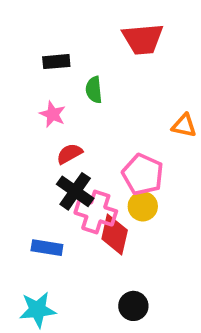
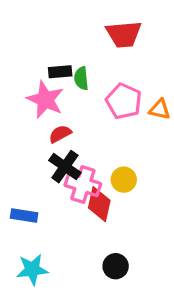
black rectangle: (56, 62) -> (60, 72), moved
pink star: (53, 114) -> (45, 100), size x1.6
pink pentagon: (143, 174) -> (124, 101), moved
blue rectangle: (47, 248) -> (24, 216), moved

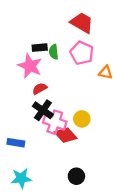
red trapezoid: (124, 34) -> (82, 23), turned -145
pink pentagon: (124, 101) -> (82, 53), moved
red diamond: (99, 204) -> (66, 135), turned -55

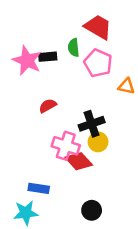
green semicircle: (54, 52) -> (74, 48), moved
pink star: (30, 66) -> (27, 61), moved
black cross: (43, 110) -> (92, 124), moved, turned 36
blue rectangle: (16, 143) -> (39, 188), moved

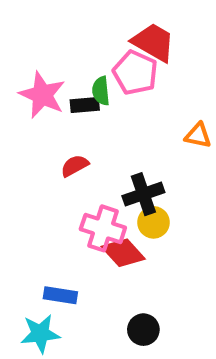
green semicircle: (74, 48) -> (101, 91), moved
black rectangle: (48, 57) -> (85, 105), moved
pink pentagon: (98, 63) -> (135, 73), moved

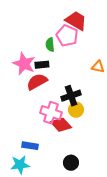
pink star: (42, 95) -> (24, 64), moved
black rectangle: (85, 105) -> (42, 65), moved
red semicircle: (75, 166) -> (37, 82), size x1.5

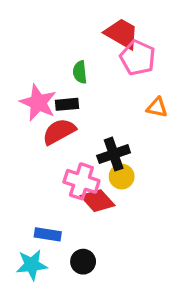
pink pentagon: (67, 36) -> (138, 58), moved
black circle: (71, 163) -> (83, 262), moved

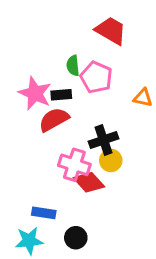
pink pentagon: (138, 58) -> (96, 77), moved

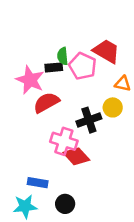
red trapezoid: (111, 31) -> (106, 51), moved
black rectangle: (61, 95) -> (54, 67), moved
yellow circle: (111, 160) -> (113, 107), moved

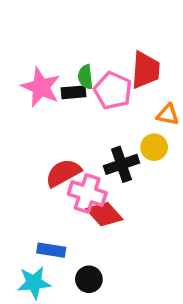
red trapezoid: (106, 51) -> (146, 70), turned 64
pink star: (30, 80) -> (41, 87), moved
red semicircle: (46, 102) -> (63, 173), moved

